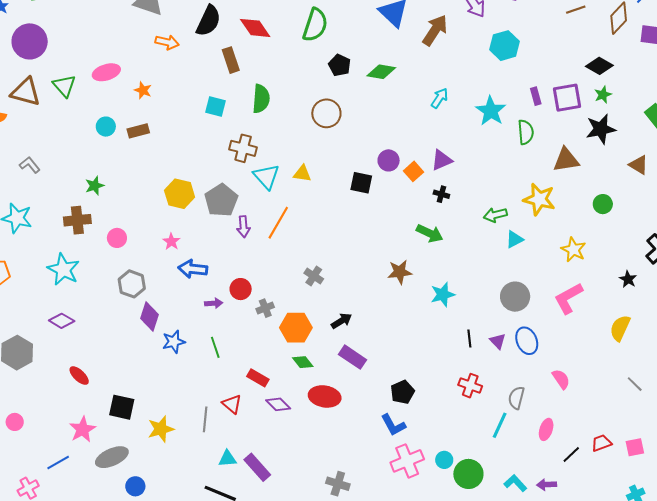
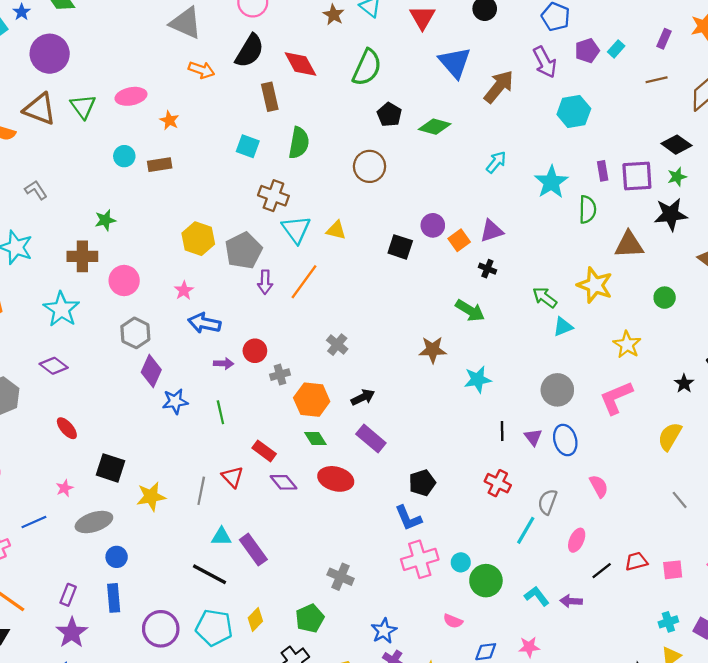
green arrow: (495, 215) -> (545, 297), turned 45
pink circle: (117, 238) -> (124, 281), size x1.4
pink star: (83, 429) -> (65, 488), size x0.6

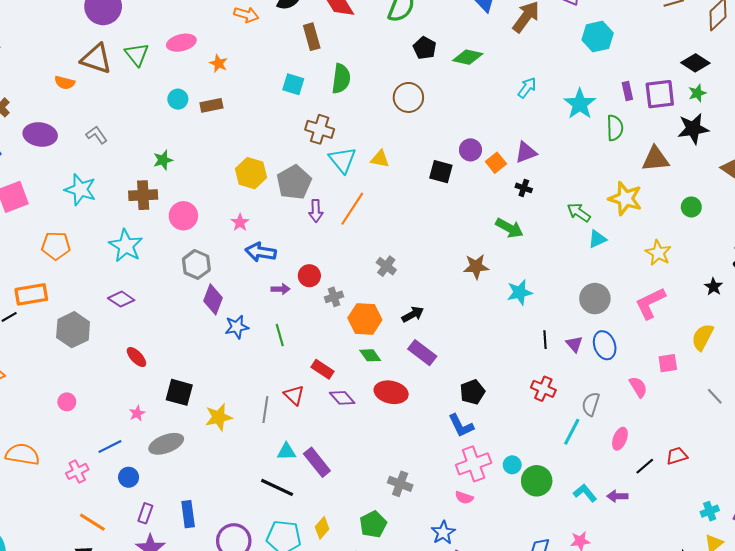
blue circle: (117, 557) -> (129, 477), moved
pink square: (673, 570) -> (668, 363), moved
pink semicircle: (453, 621) -> (464, 498), moved

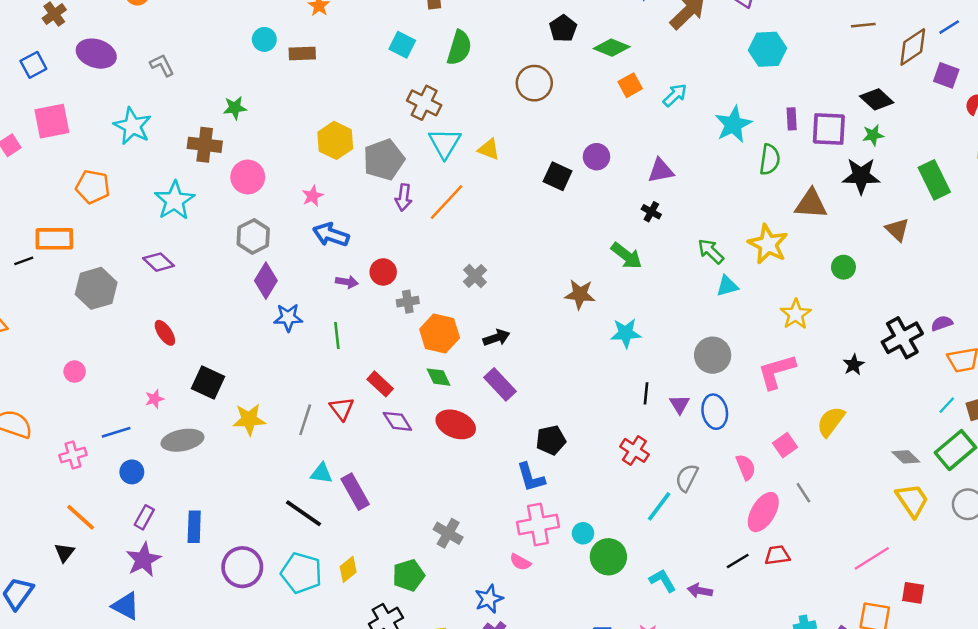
orange square: (496, 163) -> (630, 85), moved
pink square: (668, 363) -> (785, 445), turned -36
gray line: (715, 396) -> (803, 493), moved
pink ellipse: (620, 439) -> (763, 512), moved, size x1.5

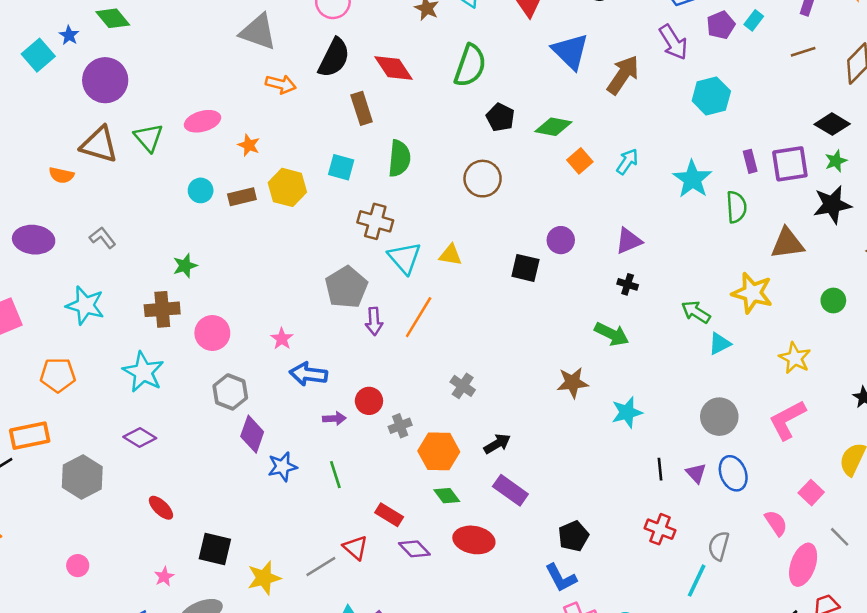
yellow hexagon: (335, 140) -> (287, 187), moved
gray line: (305, 420) -> (321, 566), turned 52

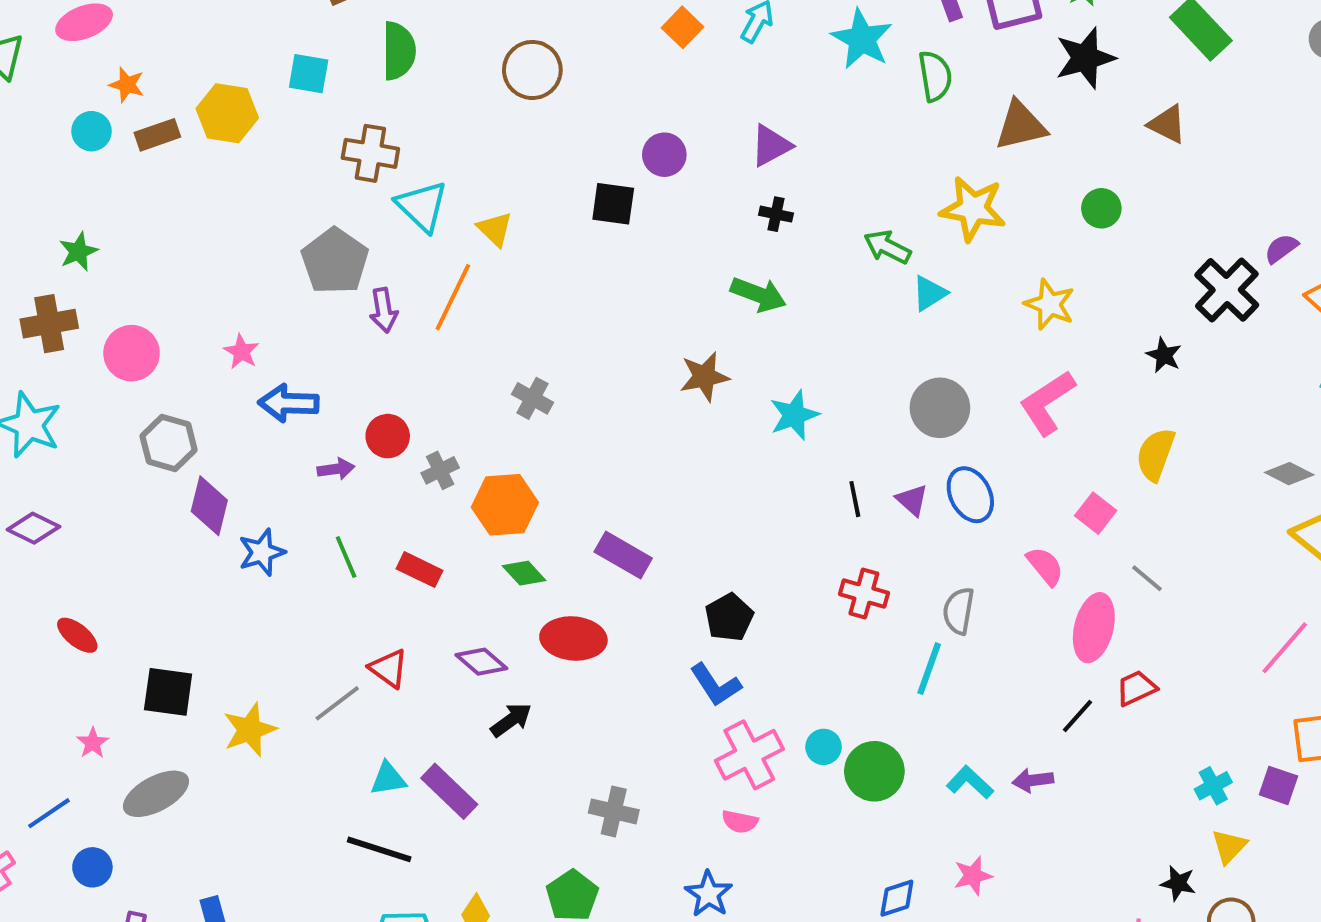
orange star: (249, 145) -> (127, 85), moved
yellow triangle: (450, 255) -> (495, 229), moved, turned 40
black arrow: (497, 444) -> (511, 720), moved
red rectangle: (389, 515) -> (420, 570), moved

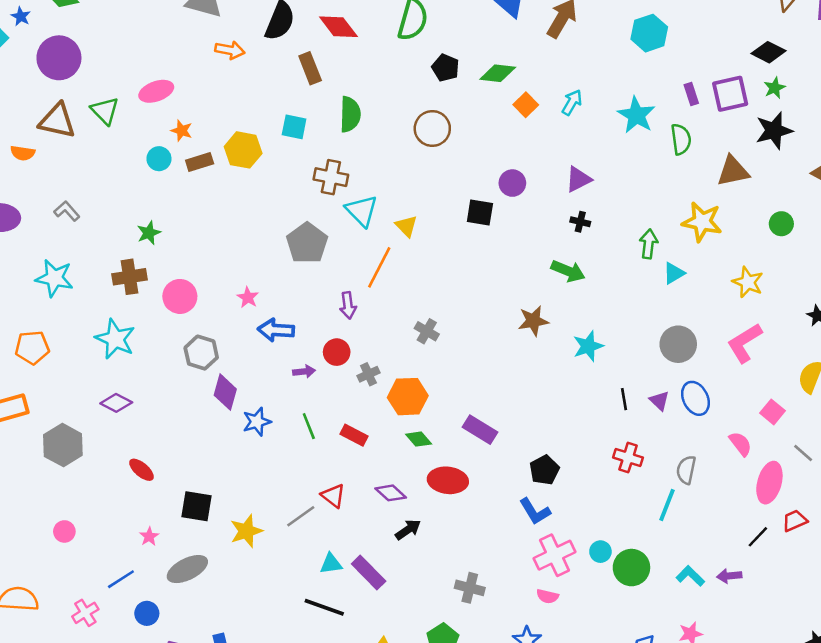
green arrow: (887, 247) -> (649, 244), turned 68
purple arrow: (384, 310) -> (348, 305), moved

